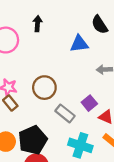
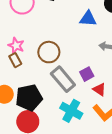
gray rectangle: (65, 113) -> (63, 79), size x1.4

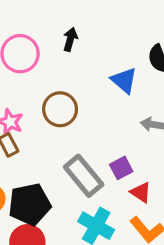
blue triangle: (88, 19) -> (124, 80), turned 36
brown circle: (49, 52) -> (60, 109), moved

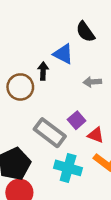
black arrow: (70, 39) -> (43, 71), moved

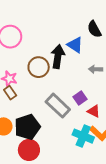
black arrow: (43, 71) -> (58, 57), size x1.6
cyan cross: (68, 168) -> (83, 136), moved

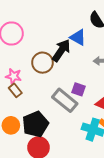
black arrow: (58, 57) -> (61, 50), turned 30
purple square: (80, 98) -> (78, 89), moved, turned -32

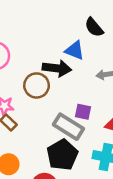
black arrow: (61, 50) -> (57, 68), turned 70
black pentagon: (35, 124) -> (62, 155), moved

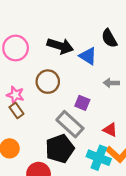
black arrow: (57, 68) -> (60, 46), moved
purple square: (83, 112) -> (82, 103), moved

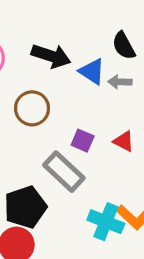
gray arrow: (111, 83) -> (120, 82), moved
red triangle: (110, 130) -> (124, 141), moved
black pentagon: (60, 149) -> (25, 207), moved

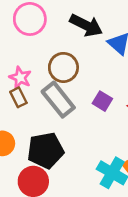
gray rectangle: (64, 172) -> (58, 100), moved

